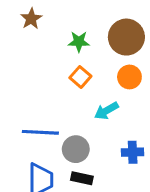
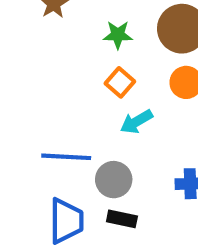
cyan arrow: (106, 111) -> (136, 122), moved

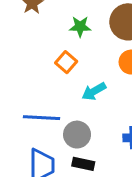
orange square: (120, 82) -> (66, 62), moved

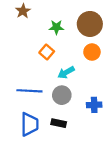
gray circle: (77, 135) -> (62, 95), moved

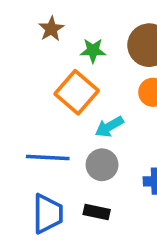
brown star: (23, 11) -> (51, 29), moved
orange square: (47, 52) -> (77, 92), size x1.6

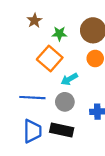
black rectangle: (97, 212) -> (62, 130), size x1.5

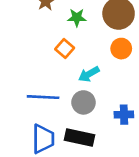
orange square: (50, 59) -> (65, 49), size x0.6

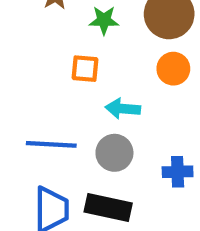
orange square: (65, 49) -> (85, 69), turned -36
cyan arrow: (89, 74) -> (123, 109), turned 35

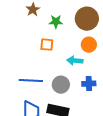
cyan arrow: (123, 109) -> (75, 61), moved
blue cross: (178, 172) -> (89, 84), moved

